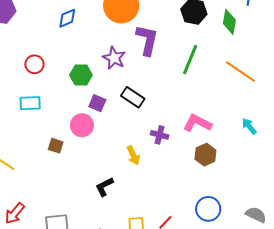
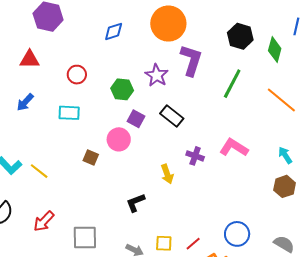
brown hexagon: (205, 155) -> (285, 186), moved

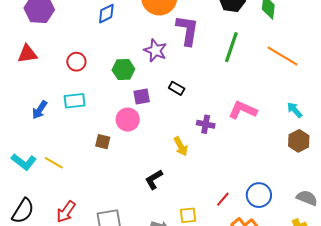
blue arrow: (25, 102) -> (40, 110), moved
black rectangle: (172, 116) -> (177, 88), size x0.7
purple square: (136, 119) -> (142, 96), turned -30
red line: (193, 244) -> (223, 199), moved

